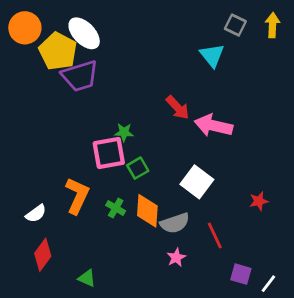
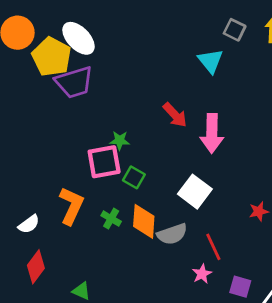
pink arrow: (213, 125) -> (212, 133), turned -102
green square: (138, 168) -> (134, 177), turned -30
pink star: (176, 258) -> (202, 274), moved

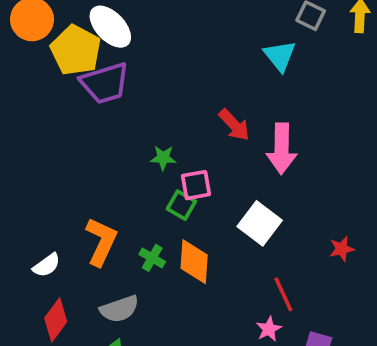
pink square: (104, 162) -> (196, 185), moved, size x0.7
gray semicircle: (172, 234) -> (119, 309), moved

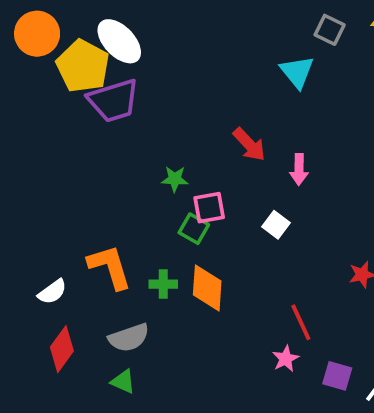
pink arrow: (282, 149) -> (299, 169), size x0.6
white square: (260, 223) -> (276, 225), moved, size x0.6
orange L-shape: (101, 242) -> (110, 267), turned -42
green cross: (152, 258) -> (163, 284), turned -30

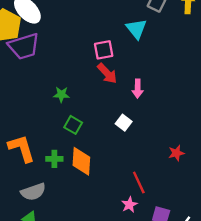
pink square: (209, 208) -> (104, 50), moved

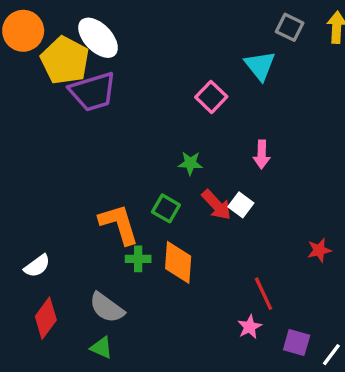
pink square: (104, 50) -> (211, 97), turned -36
red arrow: (107, 73) -> (216, 205), moved
green star: (61, 94) -> (190, 163), moved
orange L-shape: (22, 148) -> (119, 224), moved
gray semicircle: (33, 192) -> (107, 308), turned 55

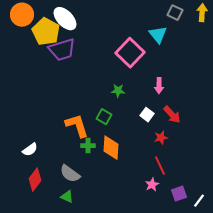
pink square: (211, 97) -> (130, 53), size x1.6
red arrow: (216, 205) -> (172, 115), moved
red star: (319, 250) -> (161, 138), moved
purple square: (297, 342) -> (179, 194), turned -35

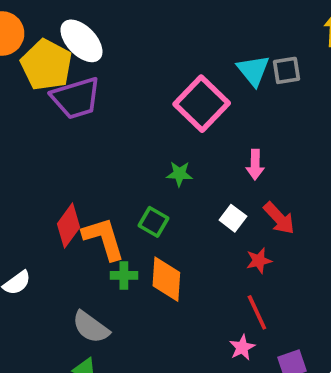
gray square: (175, 13) -> (286, 70), moved, turned -35
red diamond: (35, 180) -> (69, 226), moved

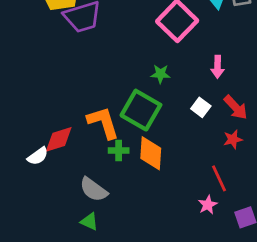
green square: (154, 222) -> (141, 110), size x1.8
red diamond: (69, 226) -> (59, 139), moved, turned 36
red star: (259, 261) -> (233, 139), moved

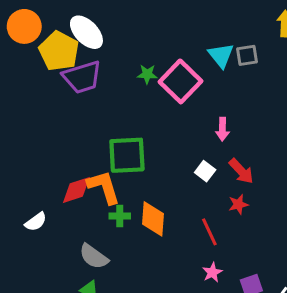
green star: (160, 74) -> (147, 74), moved
green square: (141, 110) -> (127, 155), moved, turned -33
red diamond: (59, 139) -> (76, 190), moved
red line: (219, 178) -> (209, 232), moved

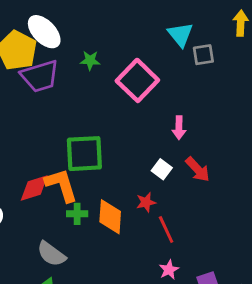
cyan triangle: (221, 55) -> (180, 35), moved
green star: (147, 74) -> (90, 60), moved
red star: (238, 204) -> (146, 202), moved

